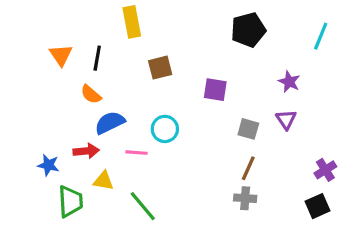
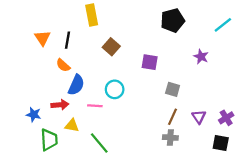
cyan line: (321, 36) -> (223, 25), turned 30
brown square: (160, 68) -> (111, 47), turned -35
purple triangle: (286, 120) -> (199, 117), moved
blue semicircle: (110, 123) -> (76, 85), turned 140
black square: (318, 206) -> (221, 143), turned 35

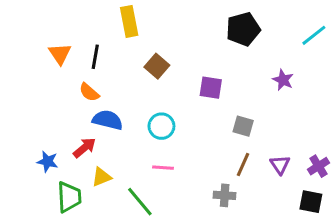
blue semicircle: (76, 85) -> (108, 120), turned -100
red arrow: (60, 105) -> (85, 148), turned -35
pink line: (95, 106) -> (163, 168), moved
yellow triangle: (72, 125) -> (101, 177), turned -32
gray cross: (170, 138) -> (225, 195), moved

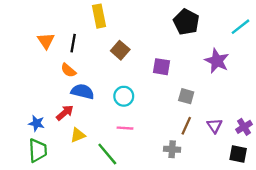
black pentagon: (243, 29) -> (186, 22), turned -30
purple star: (283, 80) -> (217, 61), size x1.5
green trapezoid: (69, 197) -> (38, 150), moved

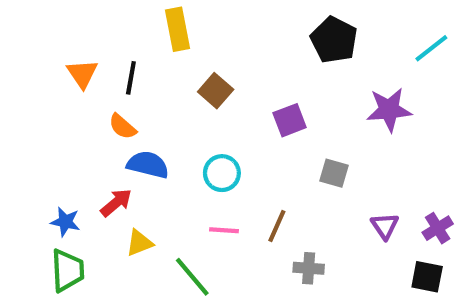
purple star: (217, 61) -> (389, 110), turned -30
purple square: (161, 67) -> (290, 120), turned -30
brown line: (186, 126) -> (277, 226), moved

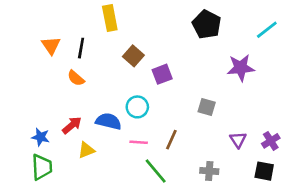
purple square: (290, 120) -> (162, 74), moved
blue semicircle: (148, 165) -> (109, 121), moved
gray cross: (309, 268) -> (209, 171), moved
green line: (192, 277) -> (156, 171), moved

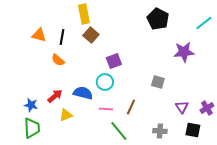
orange triangle: (51, 45) -> (39, 35), turned -42
brown square: (133, 56) -> (91, 35), moved
purple square: (162, 74) -> (114, 61), moved
black square: (264, 171) -> (193, 130), moved

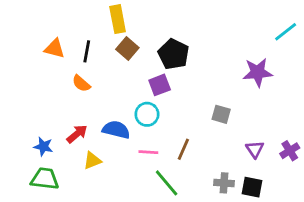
black pentagon: (158, 19) -> (174, 54), moved
green trapezoid: (32, 128) -> (45, 179), turned -80
black square: (193, 130) -> (252, 187), moved

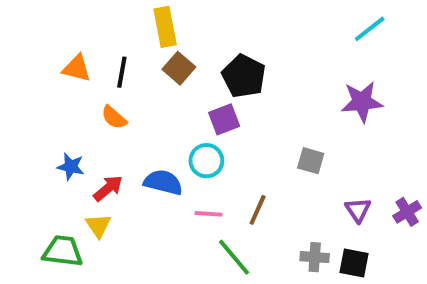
cyan line: (286, 32) -> (370, 29), moved
blue star: (43, 146) -> (71, 167), moved
yellow triangle: (92, 160) -> (98, 226), moved, turned -42

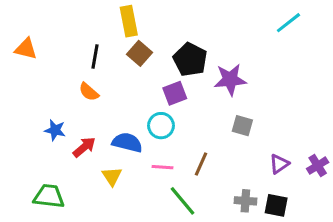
orange triangle: (77, 68) -> (26, 49), moved
purple star: (362, 102) -> (230, 80), moved
purple triangle: (358, 210) -> (279, 164), turned 30
yellow triangle: (98, 226) -> (112, 176), moved

